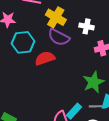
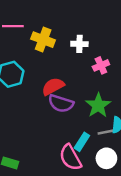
purple semicircle: (59, 37) -> (61, 103), moved
red semicircle: (45, 58) -> (53, 86), moved

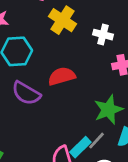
purple semicircle: (61, 103) -> (26, 93), moved
gray line: (106, 132) -> (97, 141), moved, turned -49

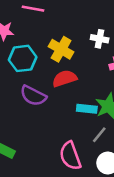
yellow cross: (62, 20) -> (61, 49), moved
cyan rectangle: (80, 147) -> (87, 109), moved, turned 54

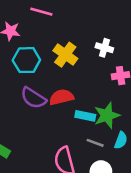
red semicircle: (64, 78) -> (61, 97), moved
gray line: (99, 135) -> (95, 143), turned 66

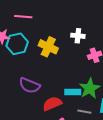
cyan hexagon: (26, 60) -> (17, 44), moved
red semicircle: (61, 97) -> (52, 104), moved

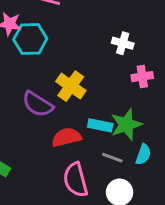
yellow cross: (48, 47) -> (71, 86), moved

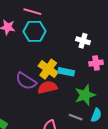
cyan hexagon: (30, 39) -> (35, 31), moved
cyan rectangle: (100, 125) -> (66, 72), moved
red semicircle: (66, 137) -> (47, 87), moved

